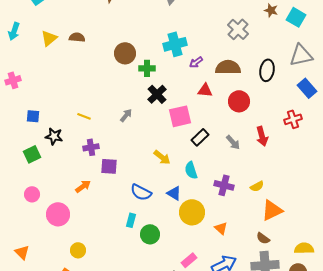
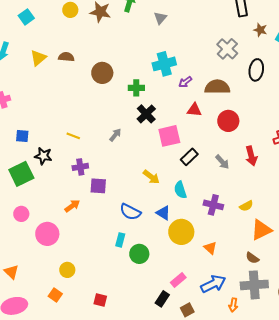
brown circle: (125, 53) -> (102, 73), moved
black ellipse: (267, 70) -> (256, 70), moved
green square: (32, 154) -> (21, 174), size x1.4

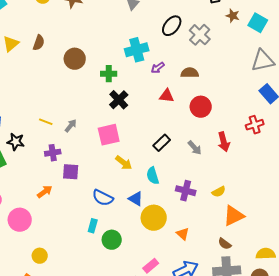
brown semicircle: (66, 57) -> (39, 43), turned 105
black ellipse: (256, 70) -> (172, 26), moved, turned 30
brown semicircle: (217, 87) -> (190, 73), size x0.7
gray arrow: (115, 135) -> (71, 126), moved
pink square: (169, 136) -> (109, 135), moved

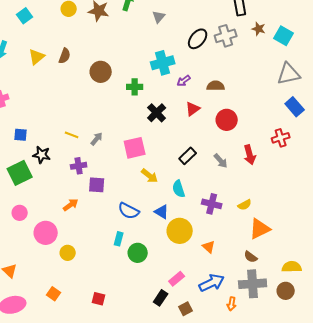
gray cross: (200, 35) -> (226, 36), moved, turned 30
red triangle: (167, 96) -> (193, 109), turned -42
black cross: (119, 100) -> (157, 113), moved
yellow circle: (40, 256) -> (68, 253), moved

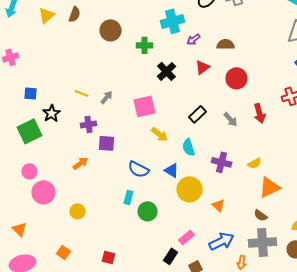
black star: (42, 155) -> (52, 113), turned 30
pink circle: (46, 233) -> (44, 192), moved

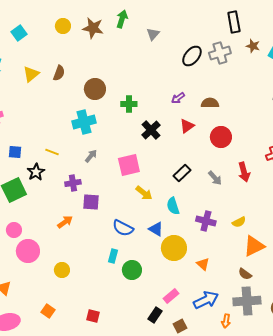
cyan cross: (173, 21) -> (84, 122), moved
yellow line: (82, 93) -> (52, 152), moved

